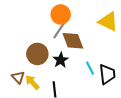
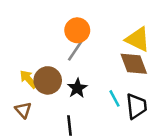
brown diamond: (73, 41) -> (134, 64), moved
yellow arrow: (32, 82) -> (28, 79), moved

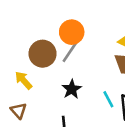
brown circle: (48, 80) -> (43, 54), moved

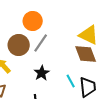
orange circle: (72, 32) -> (33, 21), moved

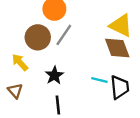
black star: (42, 73) -> (54, 75), moved
cyan line: (71, 81) -> (99, 80), turned -48

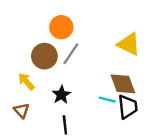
brown diamond: (117, 48) -> (123, 84), moved

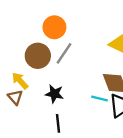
black star: (61, 95) -> (54, 94), turned -30
brown triangle: (22, 110) -> (15, 97), moved

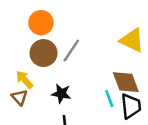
orange circle: (54, 27) -> (41, 23), moved
cyan line: (100, 98) -> (109, 99), turned 56

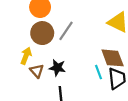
yellow arrow: (25, 80) -> (26, 56), turned 63
brown triangle: (19, 97) -> (37, 71), moved

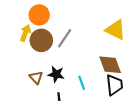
yellow arrow: (26, 56) -> (25, 33), moved
cyan line: (98, 72) -> (82, 83), moved

